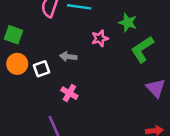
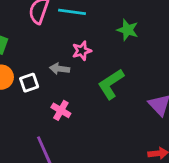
pink star: (100, 38) -> (82, 51), moved
green L-shape: (142, 49) -> (111, 84), moved

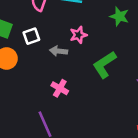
white square: (29, 83) -> (31, 36), moved

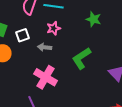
pink star: (78, 35) -> (54, 28), moved
pink cross: (60, 88) -> (46, 77), size x1.6

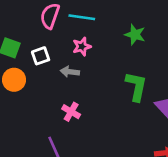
green L-shape: (82, 58) -> (136, 86), moved, turned 135
pink cross: (46, 77) -> (71, 112), size x0.6

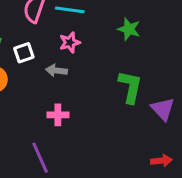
pink cross: (71, 112) -> (58, 115), turned -30

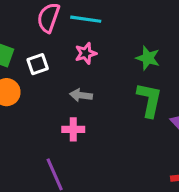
green star: (129, 29) -> (148, 58), moved
gray arrow: (56, 71) -> (81, 95), moved

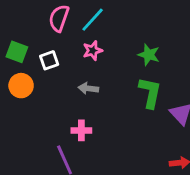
cyan line: (86, 19) -> (93, 20), turned -56
pink cross: (73, 129) -> (81, 130), moved

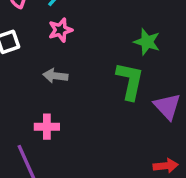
green star: (149, 55) -> (147, 42), moved

